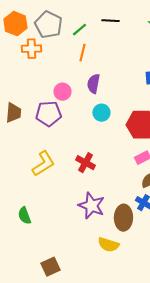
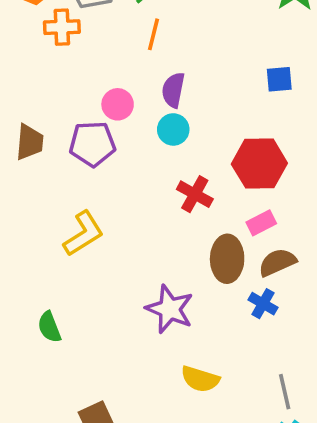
cyan circle: (101, 113) -> (173, 129), moved
red cross: (85, 163) -> (195, 194), moved
brown ellipse: (123, 218) -> (227, 259), moved

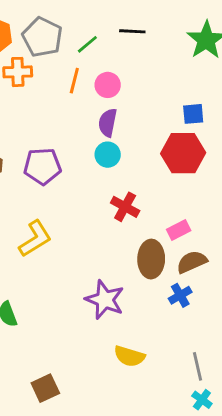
orange line: (153, 34) -> (74, 81), moved
pink circle: (118, 104) -> (108, 85), moved
red hexagon: (259, 164) -> (183, 153), moved
blue cross: (263, 304) -> (180, 295), turned 30

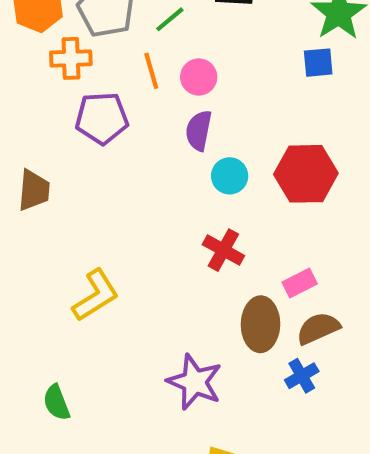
orange line: (74, 81) -> (151, 71), turned -30
blue square: (193, 114) -> (318, 63), moved
cyan circle: (108, 155) -> (230, 176), moved
purple pentagon: (42, 166) -> (102, 118), moved

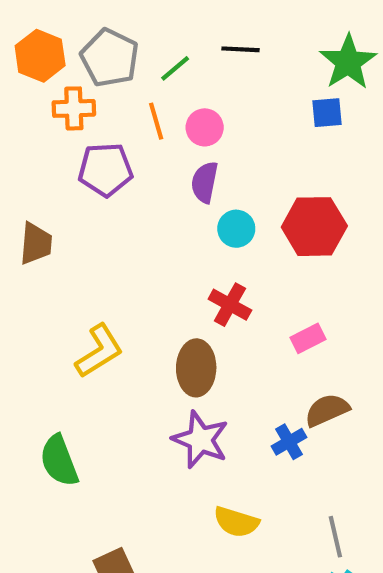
brown ellipse: (260, 324) -> (196, 368), moved
brown semicircle: (318, 328) -> (327, 410), moved
blue cross: (302, 376) -> (289, 442), moved
green semicircle: (57, 403) -> (59, 461), size x1.4

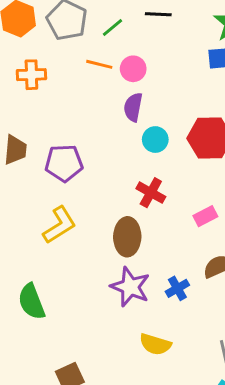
orange cross: (74, 108) -> (31, 75), moved
orange line: (156, 121) -> (99, 64), turned -60
purple pentagon: (105, 170) -> (64, 163), moved
blue cross: (289, 442) -> (177, 288), moved

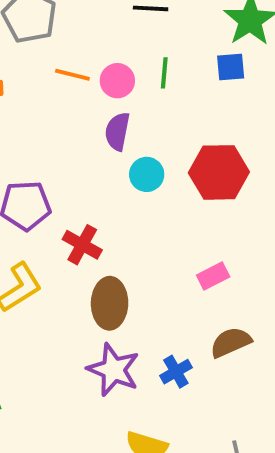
green line: (113, 28) -> (164, 73), moved, turned -45
red cross: (151, 193) -> (82, 245), moved

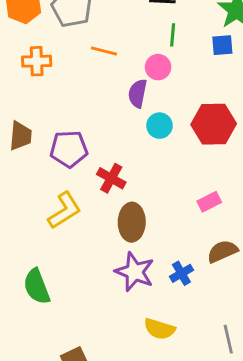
green line: (164, 73) -> (173, 35), moved
pink circle: (117, 81) -> (158, 67), moved

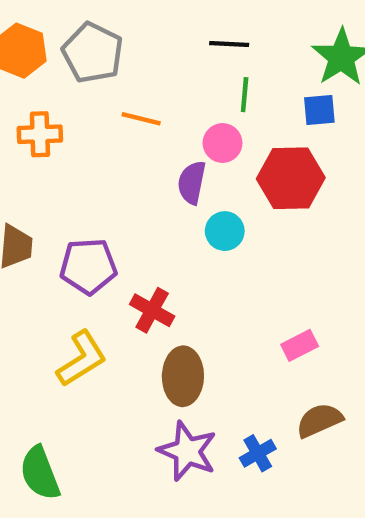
red hexagon: (214, 124) -> (291, 178), moved

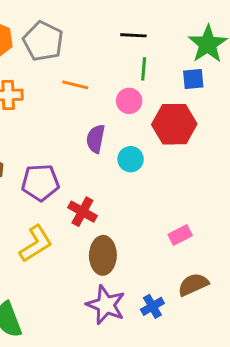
purple semicircle: (192, 183) -> (96, 139), moved

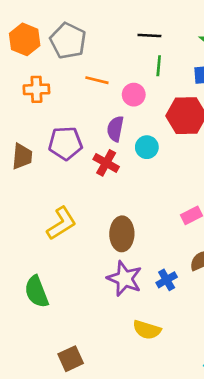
pink circle: (129, 101) -> (134, 95), moved
purple pentagon: (40, 182) -> (65, 143), moved
red cross: (82, 212) -> (106, 163), moved

